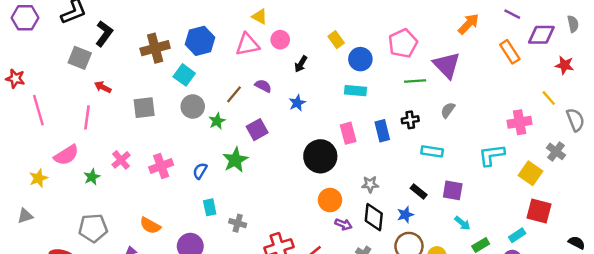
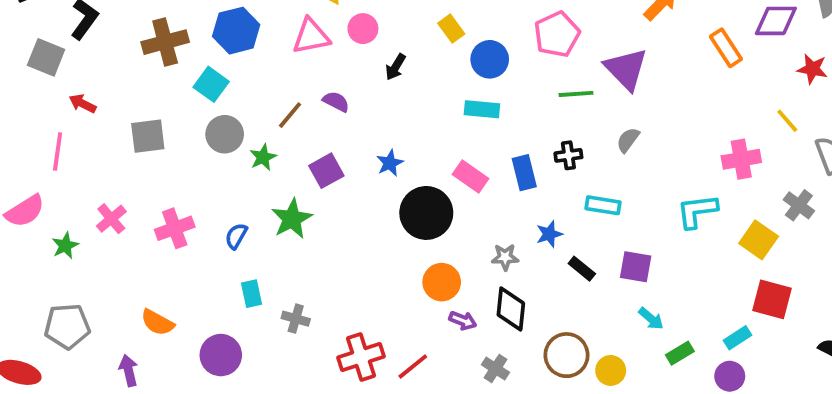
blue star: (297, 103) -> (390, 163), moved
pink rectangle: (348, 133) -> (470, 176), turned -40
blue star: (405, 215) -> (549, 234), moved

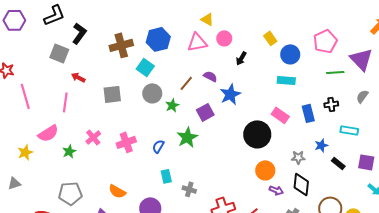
blue star: (390, 163) -> (230, 94), moved, size x1.5

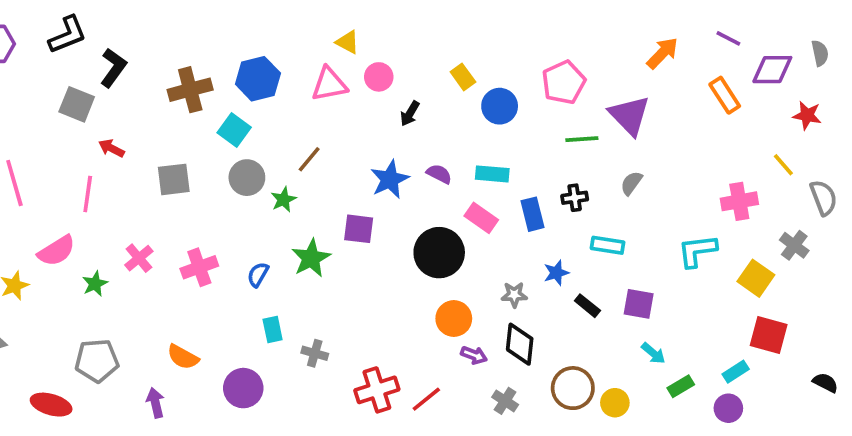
purple semicircle: (210, 76) -> (439, 174), moved
cyan rectangle: (286, 80) -> (492, 174), moved
purple square: (205, 112) -> (359, 229), moved, turned 36

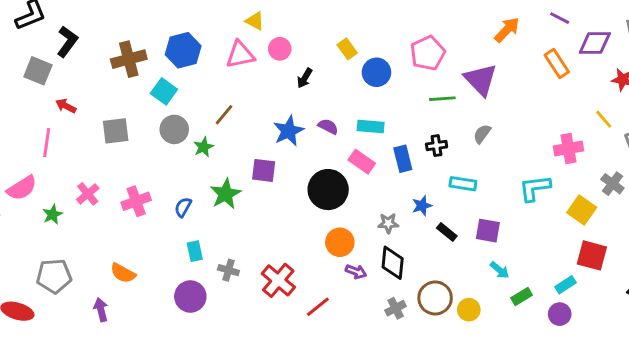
purple circle: (243, 388) -> (190, 297), moved
red cross: (377, 390) -> (278, 280), moved, turned -32
gray cross: (505, 401) -> (396, 308), moved, turned 30

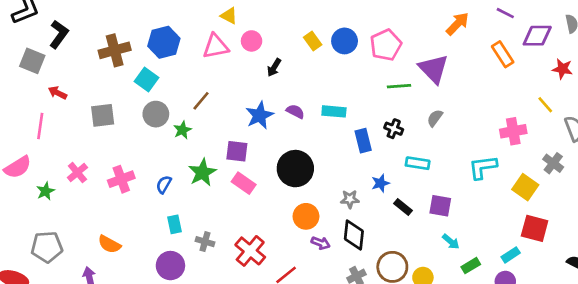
blue circle: (376, 72) -> (345, 41), moved
black cross: (437, 146) -> (394, 129), turned 30
pink rectangle: (362, 162) -> (244, 183), moved

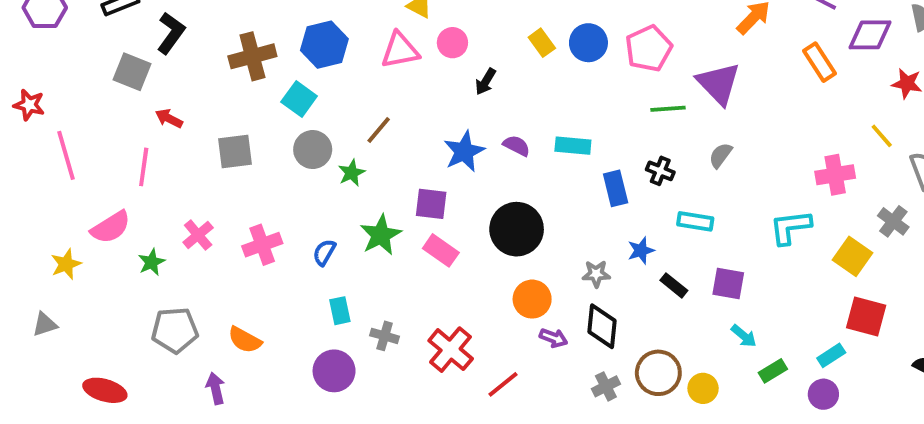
gray pentagon: (47, 247) -> (175, 330), moved

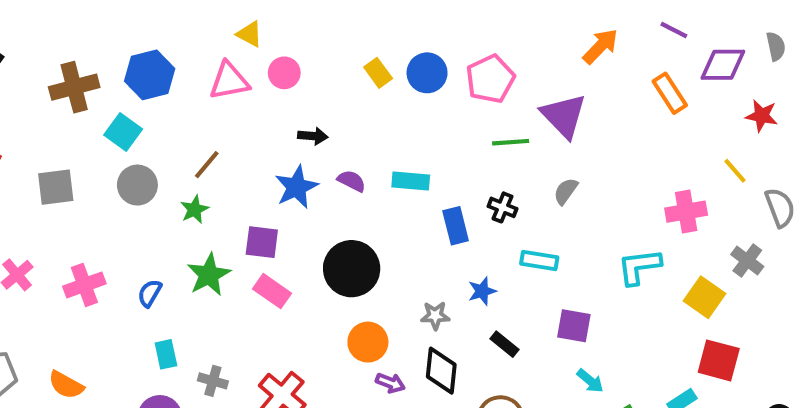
black arrow: (485, 82) -> (313, 136), moved, turned -116
green star: (352, 173) -> (195, 210), moved
black rectangle: (674, 285) -> (505, 344), moved

